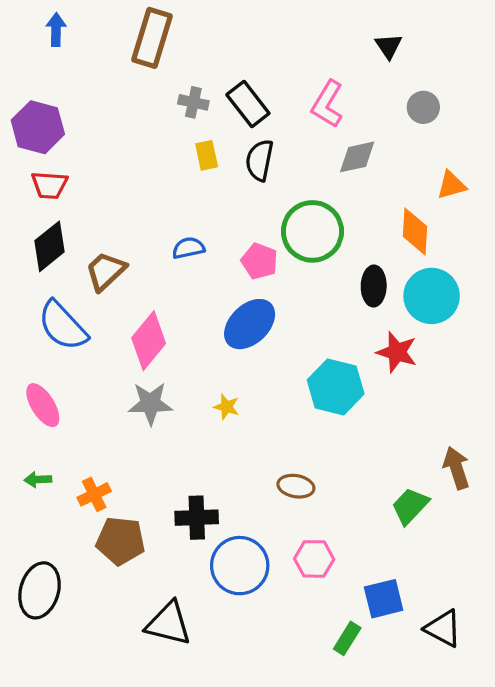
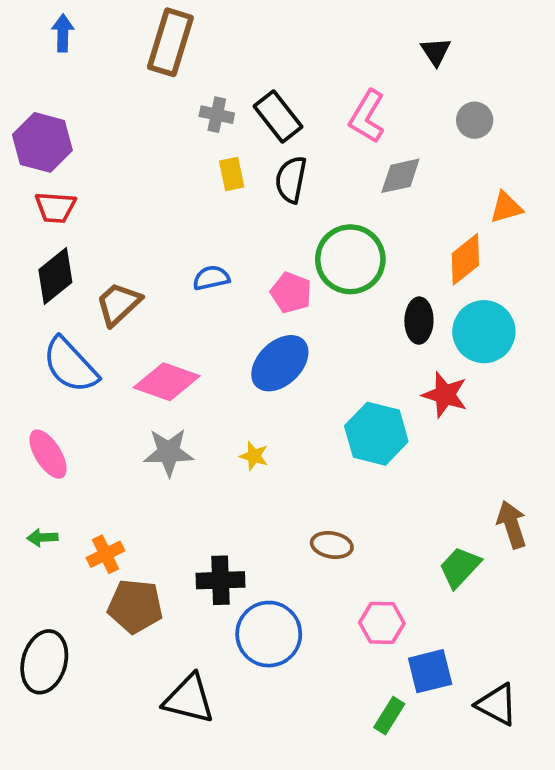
orange diamond: (415, 231) -> (465, 259), turned 48
pink diamond: (149, 341) -> (167, 382), turned 70
pink hexagon: (314, 559) -> (382, 623), moved

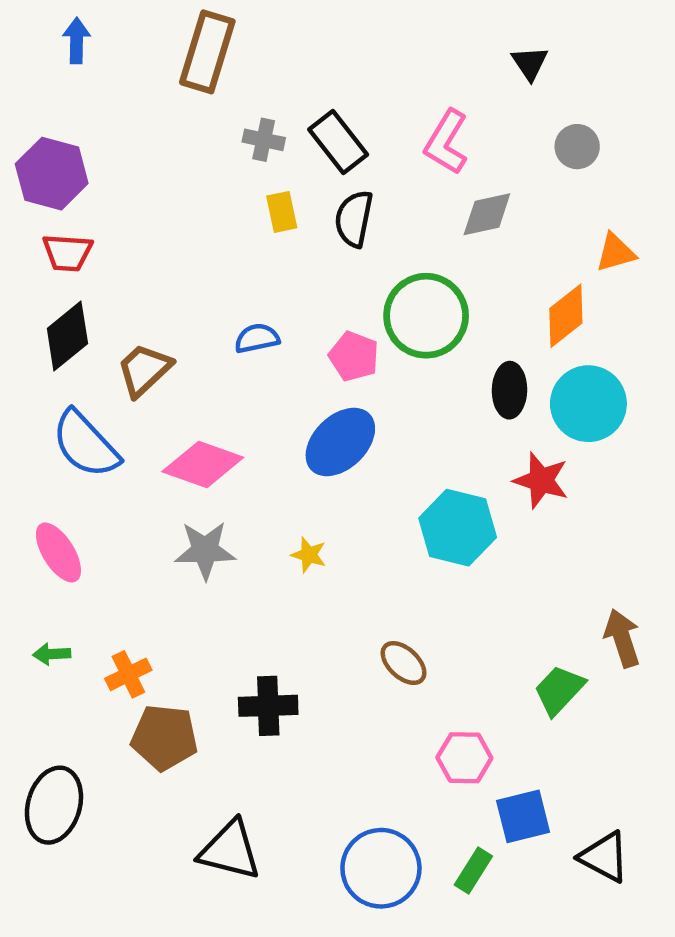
brown ellipse: (332, 545) -> (404, 663), turned 33
blue circle: (269, 634) -> (381, 868), moved

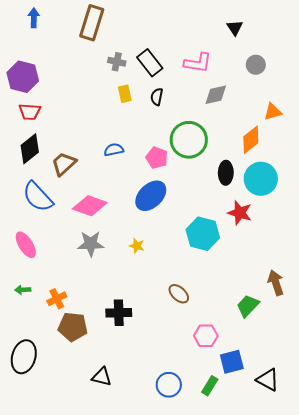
pink L-shape: (446, 142) -> (198, 63), turned -112
black semicircle: (354, 219) -> (157, 97), size x0.7
black triangle: (230, 850) -> (102, 377), size x0.7
blue circle: (381, 868) -> (169, 385), size x0.7

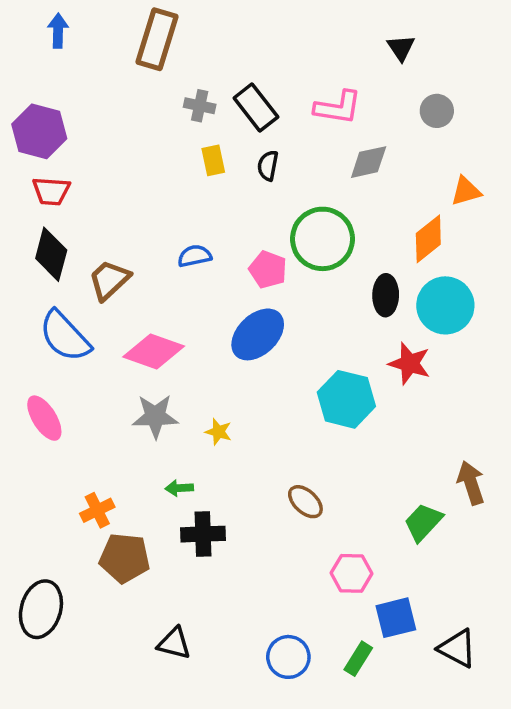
black diamond: (30, 149) -> (51, 254), turned -36
yellow star: (137, 246) -> (218, 432), moved
green arrow: (23, 290) -> (179, 488), moved

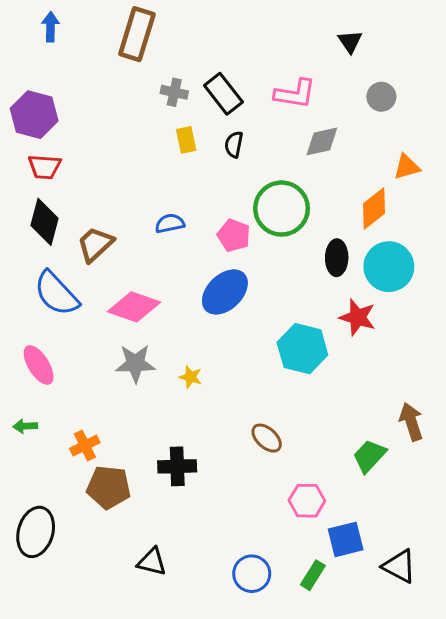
green arrow: (179, 488) -> (25, 426), moved

